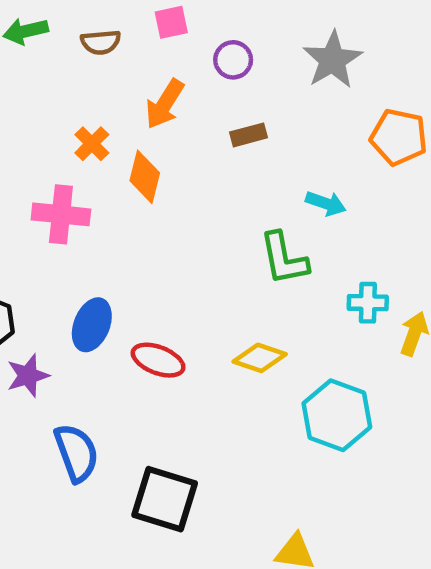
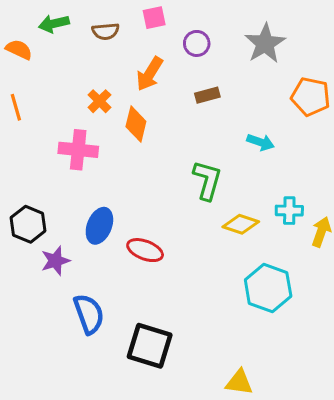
green L-shape: (284, 259) -> (207, 180), moved, turned -153
yellow diamond: (260, 358) -> (241, 224), moved

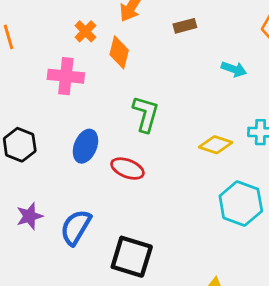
green L-shape: (207, 180) -> (146, 114), moved
purple star: (55, 261) -> (29, 216), moved
blue semicircle: (89, 314) -> (76, 227), turned -129

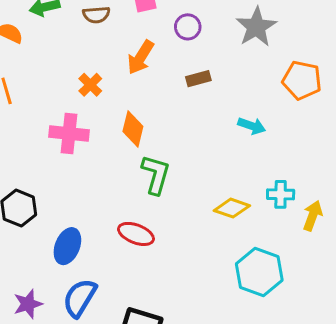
orange diamond: (119, 52) -> (133, 129), moved
blue ellipse: (85, 146) -> (67, 246), moved
purple star: (29, 216) -> (28, 304), moved

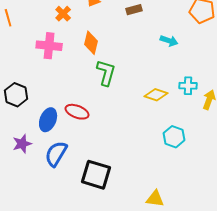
red ellipse: (136, 234) -> (77, 112), moved
cyan hexagon: (259, 272) -> (174, 137), size x0.7
purple star: (28, 304) -> (22, 144), moved

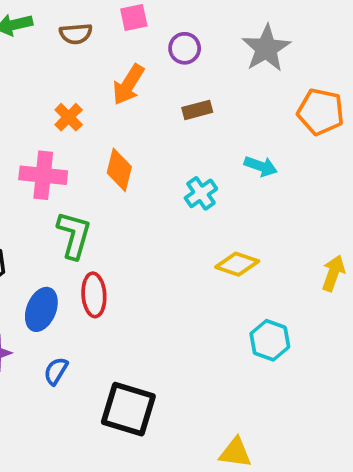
green L-shape: (106, 73) -> (74, 235), moved
cyan cross: (188, 86) -> (201, 193), moved, turned -36
red ellipse: (77, 112) -> (94, 295), turned 65
blue semicircle: (56, 154) -> (56, 371), size x0.6

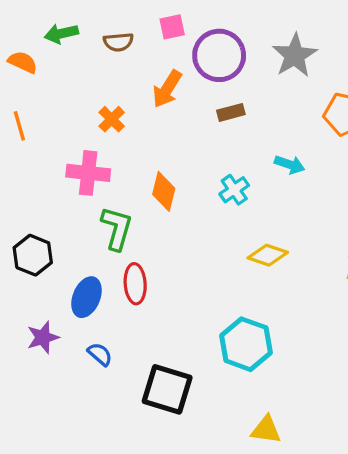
purple circle: (185, 48) -> (219, 55), size x1.8
orange diamond: (119, 170) -> (164, 191), moved
cyan hexagon: (270, 340) -> (246, 344), moved, size x1.4
blue semicircle: (56, 371) -> (100, 354), turned 100

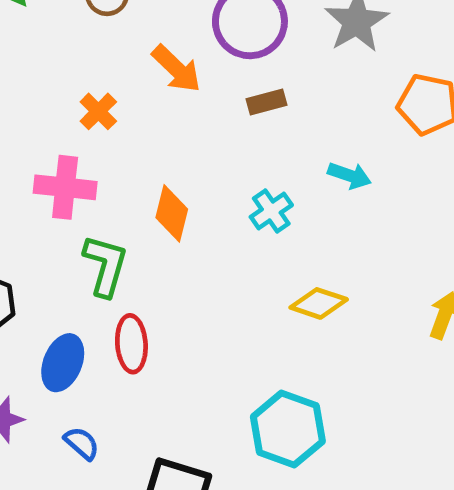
orange arrow: (167, 89) -> (176, 69), turned -78

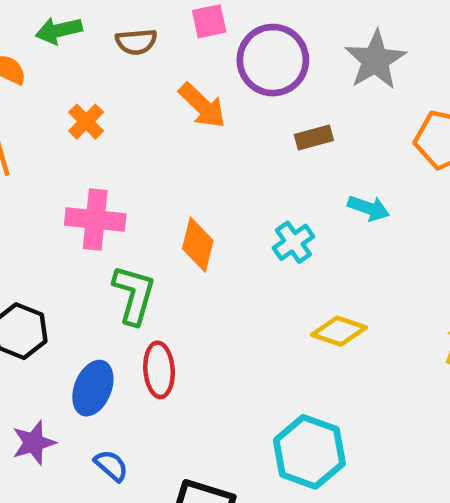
brown rectangle: (267, 102) -> (314, 137), moved
orange cross: (98, 111) -> (86, 122), moved

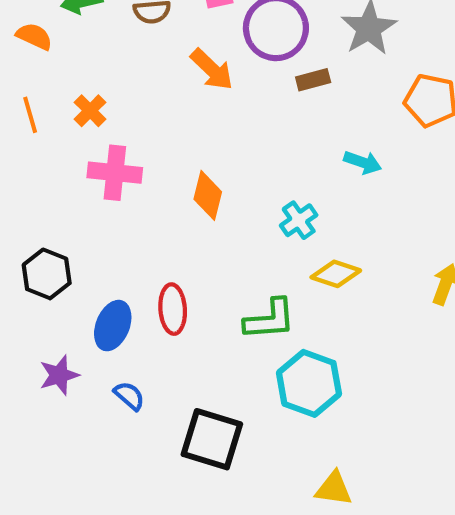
orange cross: (86, 122) -> (90, 111), moved
brown rectangle: (314, 137) -> (313, 80), moved
cyan cross: (293, 242) -> (299, 220), moved
green L-shape: (134, 295) -> (270, 319), moved, turned 70

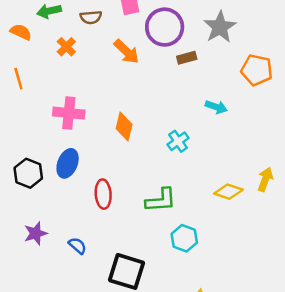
orange cross: (90, 111) -> (66, 47), moved
yellow diamond: (336, 274) -> (228, 192), moved
blue ellipse: (113, 326) -> (68, 163), moved
cyan hexagon: (309, 383) -> (184, 238), size x0.7

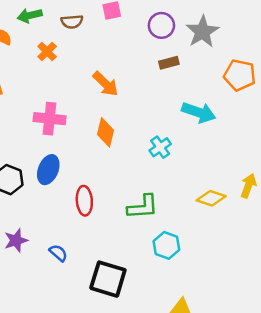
purple circle: (165, 27) -> (161, 25), moved, size x0.7
orange arrow: (126, 52) -> (105, 84), moved
cyan arrow: (216, 107) -> (199, 112), size x1.5

